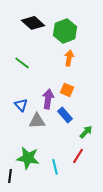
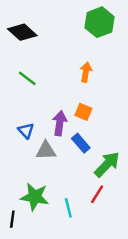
black diamond: (33, 23) -> (22, 32), moved
green hexagon: (65, 31) -> (100, 22), moved
green arrow: (86, 132) -> (107, 164), size x1.6

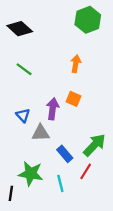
blue rectangle: (81, 143) -> (65, 154), moved

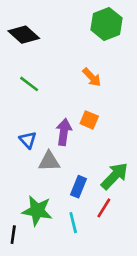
orange arrow: (76, 64) -> (92, 77), turned 126
blue rectangle: (65, 154) -> (79, 187), turned 63

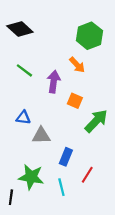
green hexagon: (107, 24) -> (89, 36), moved
purple arrow: (64, 132) -> (54, 82), moved
blue triangle: (28, 140) -> (23, 118), turned -40
green arrow: (115, 176) -> (96, 121), moved

